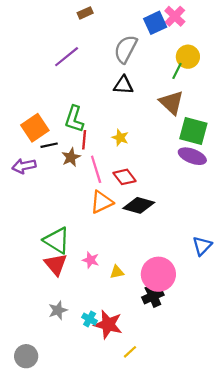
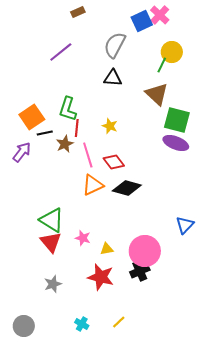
purple arrow: (24, 166) -> (22, 152), turned 140
cyan cross: (90, 319) -> (82, 324), moved
red star: (108, 324) -> (101, 277), moved

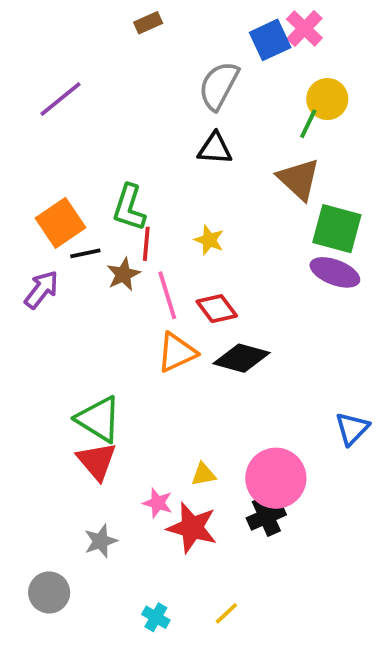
purple line: (61, 52) -> (61, 99), moved
pink star: (83, 238) -> (158, 503), moved
gray circle: (24, 326) -> (49, 592), moved

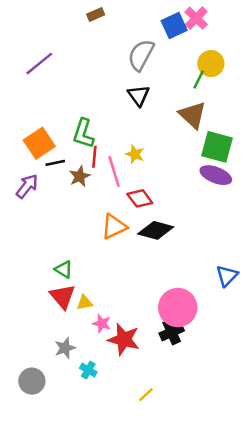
black triangle: (215, 149) -> (139, 95), turned 50
pink line: (167, 295) -> (114, 171), moved
green triangle: (99, 419) -> (64, 270), size x0.6
yellow triangle: (203, 474) -> (85, 303), moved
cyan cross: (156, 617) -> (88, 370), moved

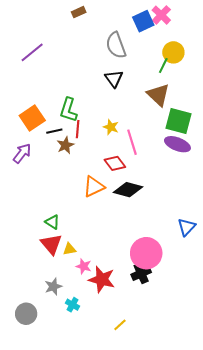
gray semicircle: (141, 55) -> (116, 45), turned -48
black line: (55, 163) -> (54, 131), moved
pink line: (114, 171) -> (132, 142), moved

